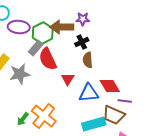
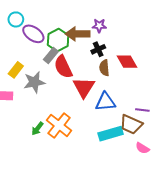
purple ellipse: (19, 27) -> (33, 34), turned 30
red triangle: (68, 79) -> (84, 87), size x1.6
red diamond: (110, 86) -> (127, 62), moved

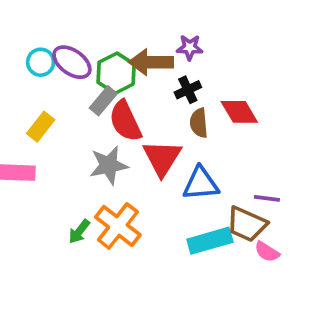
cyan circle: (16, 19) -> (41, 62), moved
gray star: (34, 82) -> (109, 165), moved
pink semicircle: (142, 148) -> (267, 252), moved

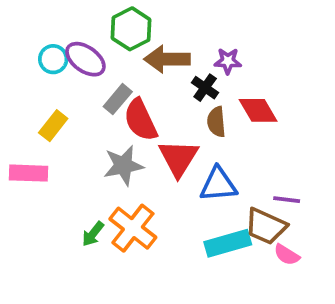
purple star: (190, 47) -> (228, 61), moved
green hexagon: (116, 73) -> (131, 29), moved
black cross: (188, 90) -> (205, 88), turned -30

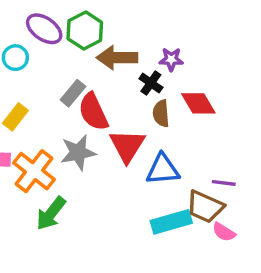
purple ellipse: (85, 59) -> (44, 29), moved
orange cross: (133, 228) -> (34, 171), moved
green arrow: (93, 234) -> (51, 213), size x1.5

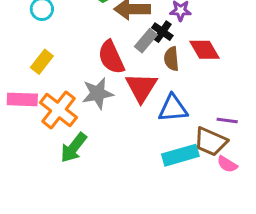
gray rectangle: (73, 93) -> (146, 41), moved

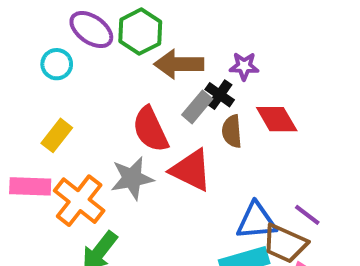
red triangle: (141, 87) -> (191, 170), turned -36
blue triangle: (173, 108) -> (256, 221), moved
purple line: (227, 121) -> (307, 215), turned 30

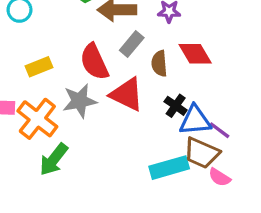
black cross: (220, 95) -> (176, 106), moved
yellow rectangle: (57, 135) -> (39, 67), moved, turned 30
blue triangle: (256, 221) -> (195, 120), moved

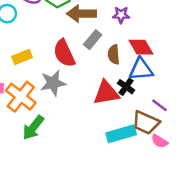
red triangle: (127, 94) -> (106, 93), moved, turned -36
blue triangle: (195, 120) -> (141, 69), moved

